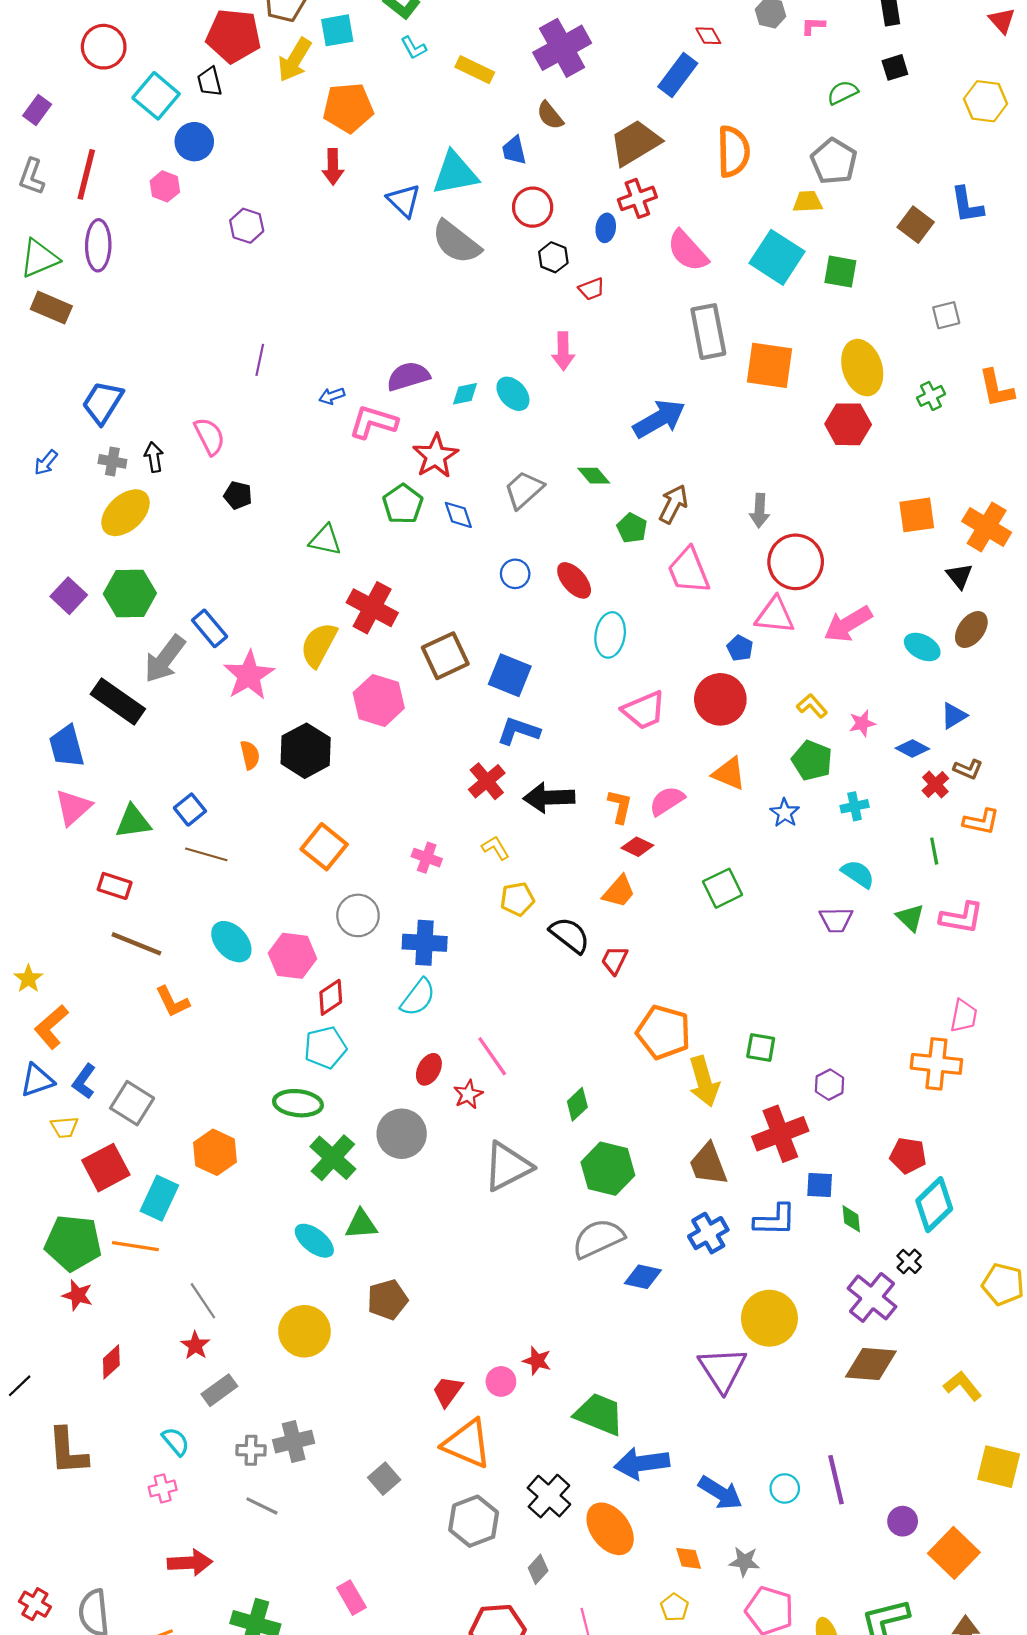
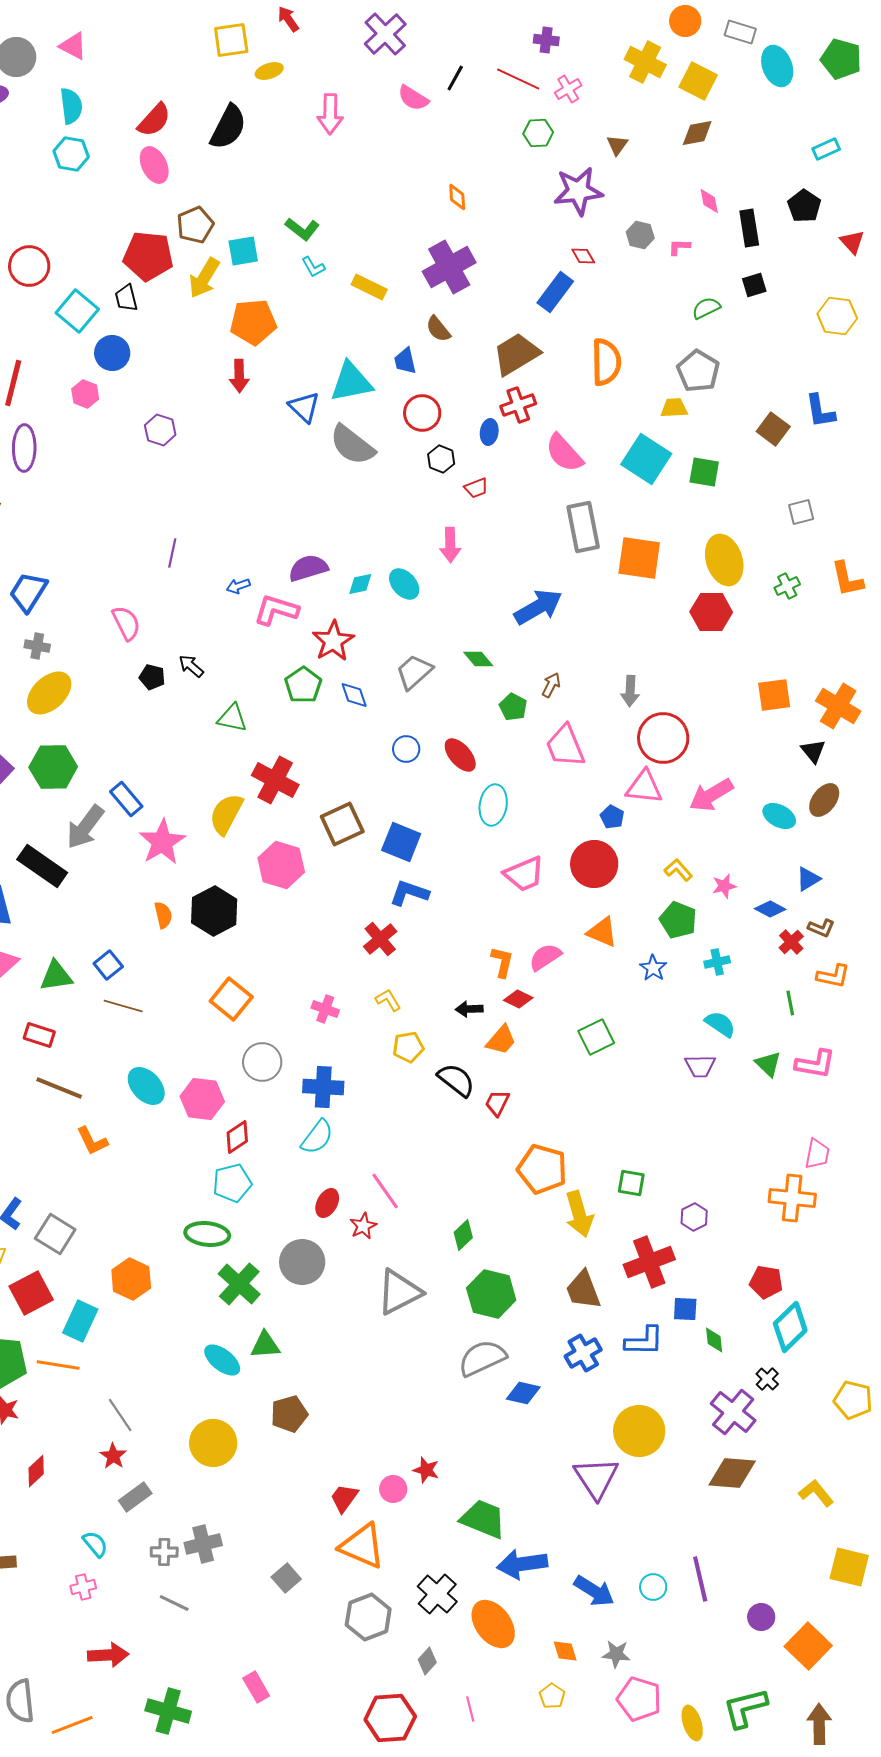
black arrow: (154, 457) -> (191, 666), moved, turned -40
brown arrow: (673, 504) -> (551, 685), size x0.7
black arrow: (549, 798) -> (469, 1009), moved, size x0.6

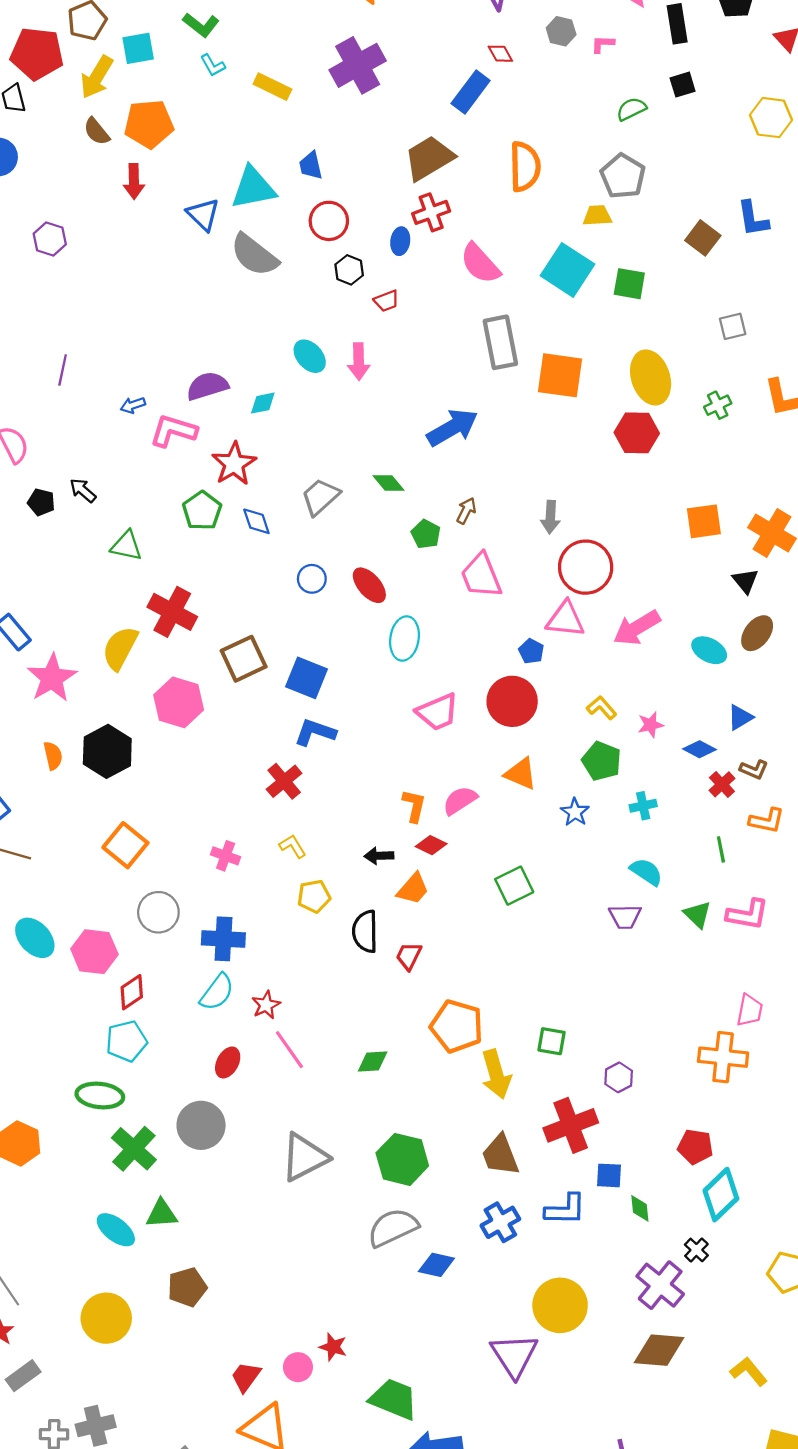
brown semicircle: (438, 329) -> (97, 131), moved
cyan ellipse: (404, 584) -> (310, 356), moved
black semicircle: (456, 1080) -> (365, 931), turned -129
red star: (363, 1226) -> (266, 1005), moved
green diamond: (463, 1235) -> (373, 1061), moved, turned 40

